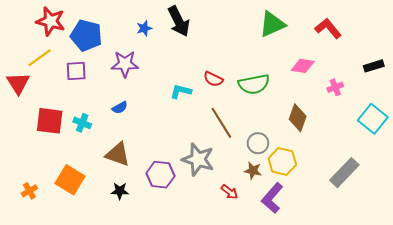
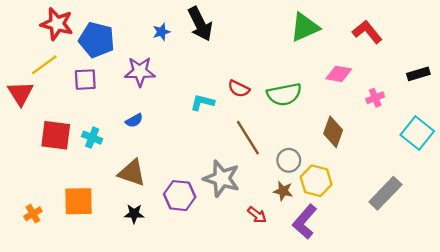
orange square: (70, 180) -> (78, 201), turned -32

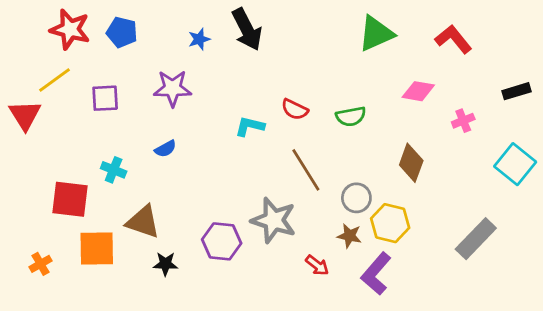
blue pentagon: (97, 40) -> (122, 32), moved, size x0.7
green semicircle: (284, 94) -> (351, 116), size x0.7
red square: (56, 135) -> (70, 199), moved
brown triangle: (132, 173) -> (143, 222), moved

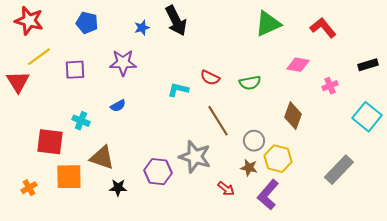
red star: (70, 29) -> (29, 21), moved

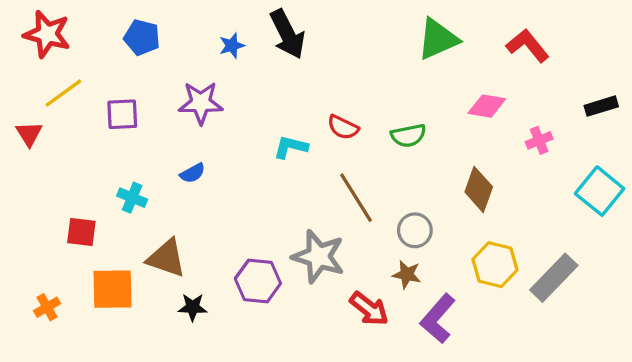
red triangle: (18, 82) -> (29, 134), size x0.7
red square: (50, 142) -> (81, 232), size x0.7
yellow hexagon: (278, 159) -> (495, 265), moved
red arrow: (226, 189) -> (369, 309), size x1.4

